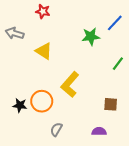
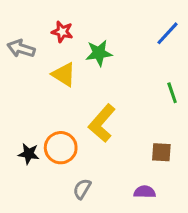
red star: (43, 11) -> (62, 32), moved
green star: (91, 36) -> (99, 53), moved
green line: (118, 64) -> (172, 93), turned -56

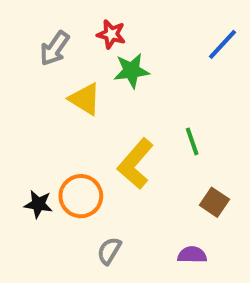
red star: (62, 32) -> (111, 34), moved
gray arrow: (21, 49) -> (55, 48), moved, turned -72
green line: (172, 93) -> (192, 141), moved
brown square: (161, 152) -> (214, 202), turned 30

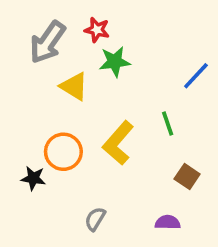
blue line: (222, 44) -> (196, 76), moved
gray arrow: (55, 48) -> (47, 42), size x1.4
orange circle: (81, 196) -> (63, 152), moved

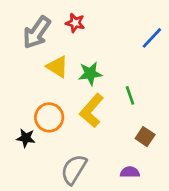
green star: (115, 62) -> (90, 74), moved
blue line: (196, 76) -> (152, 38), moved
gray semicircle: (95, 219) -> (74, 169), size x1.6

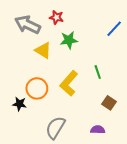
gray arrow: (37, 32) -> (28, 25), turned 80
green star: (90, 74) -> (69, 40), moved

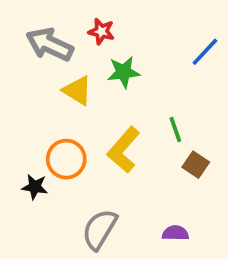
brown square: (109, 103) -> (196, 165), moved

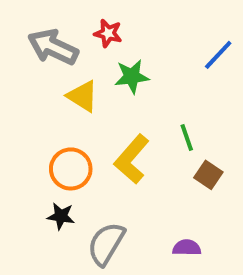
black star: (35, 187) -> (61, 216), moved

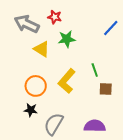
brown square: (208, 175) -> (106, 89), turned -32
purple semicircle: (187, 248) -> (95, 126), size x1.5

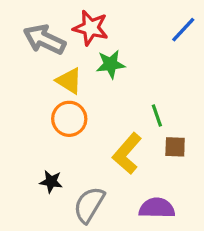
red star: (55, 17) -> (91, 28), size x1.5
blue line: (111, 28) -> (183, 30), moved
yellow L-shape: (67, 81) -> (127, 154), moved
orange circle: (36, 86) -> (69, 119), moved

